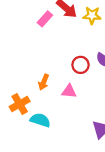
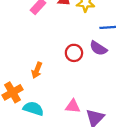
pink triangle: (69, 91) -> (73, 106), moved

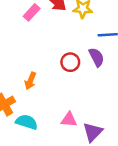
purple semicircle: (98, 48) -> (96, 57), turned -150

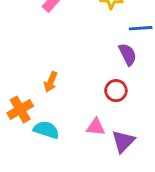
red circle: (70, 62) -> (116, 91), moved

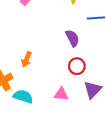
purple semicircle: (128, 54) -> (72, 38), moved
purple triangle: (123, 141) -> (93, 90), moved

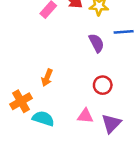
purple semicircle: (72, 38) -> (96, 43), moved
purple triangle: (93, 90) -> (111, 123), moved

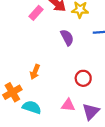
purple semicircle: (96, 43) -> (67, 38), moved

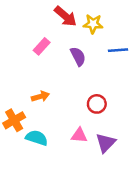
pink rectangle: (36, 13) -> (42, 46), moved
orange arrow: (35, 72) -> (40, 96), turned -128

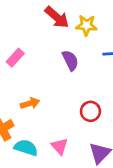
pink rectangle: (42, 46) -> (15, 58), moved
pink triangle: (79, 135) -> (60, 146), moved, turned 42

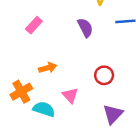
pink triangle: (60, 146) -> (70, 95), moved

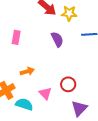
pink rectangle: (34, 25) -> (16, 37), turned -32
red circle: (104, 75) -> (68, 84), moved

